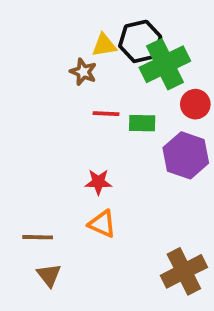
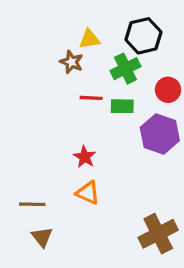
black hexagon: (140, 41) -> (143, 36), moved
green cross: (165, 64) -> (125, 69), moved, size x0.7
red star: (98, 182) -> (85, 157), turned 30

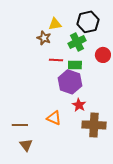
purple hexagon: (160, 134) -> (70, 82), moved
red star: (85, 157) -> (79, 105), moved
brown cross: (158, 234) -> (94, 125), moved, turned 30

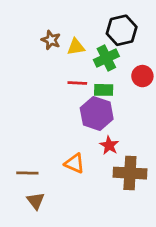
yellow triangle: (55, 24) -> (76, 47), moved
brown star: (44, 38) -> (51, 40), moved

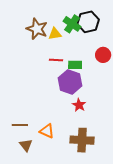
brown star: (51, 40) -> (37, 29), size x1.5
green cross: (106, 58) -> (72, 24), moved, turned -30
orange triangle: (75, 163) -> (47, 131), moved
brown cross: (130, 173) -> (82, 140), moved

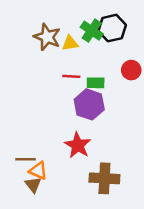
red star: (79, 105) -> (78, 145), moved, size x1.5
orange triangle: (47, 131) -> (38, 171), moved

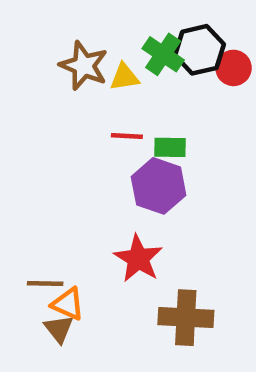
red circle: (131, 70) -> (233, 68), moved

